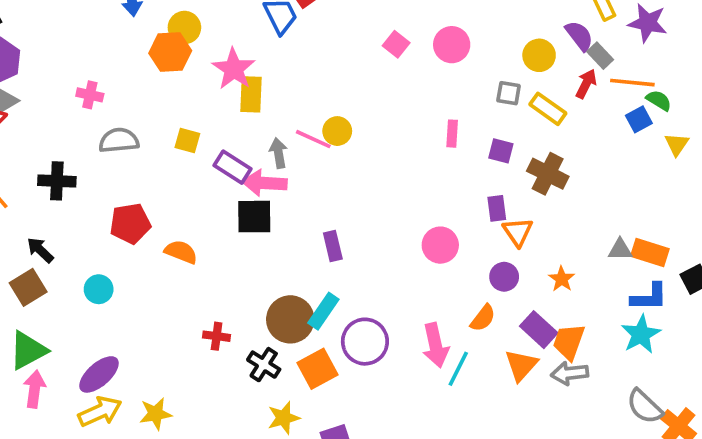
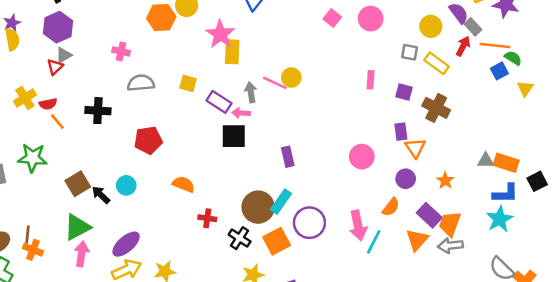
orange hexagon: (170, 52) -> (161, 17), moved
pink arrow: (264, 183) -> (241, 113), size x0.6
black arrow: (40, 250) -> (101, 195), moved
orange semicircle: (181, 252) -> (184, 184), moved

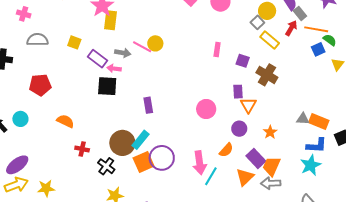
gray square: (410, 52) -> (257, 22), moved, turned 32
gray arrow: (251, 92) -> (123, 53), turned 105
orange square: (277, 241) -> (144, 162), moved

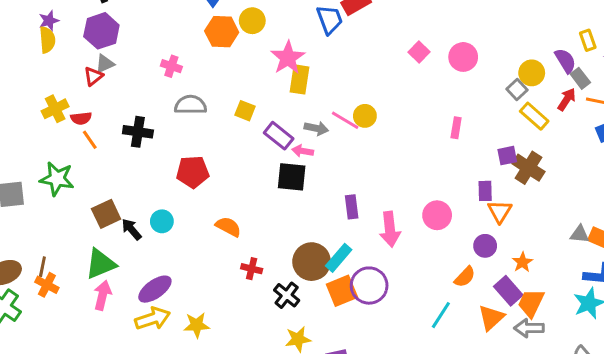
purple square: (243, 61) -> (507, 156), moved, turned -32
orange star: (270, 132) -> (522, 262), moved
pink arrow: (200, 163) -> (390, 229), moved

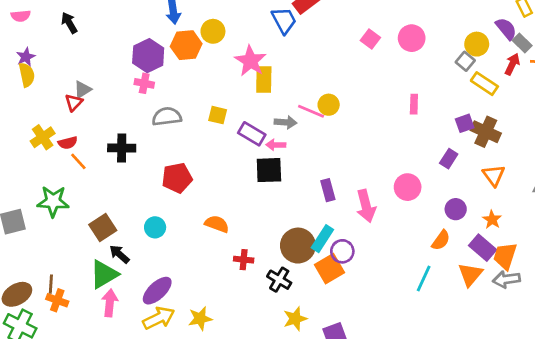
purple hexagon: (101, 31) -> (148, 56), moved
purple rectangle: (485, 191) -> (449, 159), turned 42
orange triangle: (500, 211) -> (494, 175), moved
black arrow: (132, 229) -> (119, 254), moved
purple circle: (369, 286) -> (342, 251), moved, size x0.7

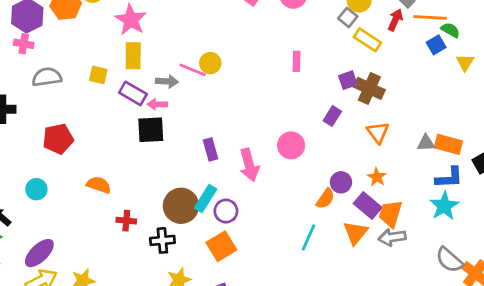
yellow rectangle: (264, 79) -> (133, 56), moved
purple circle: (456, 209) -> (341, 182), moved
orange square: (330, 269) -> (221, 246), moved
black cross: (279, 280) -> (162, 240), turned -35

